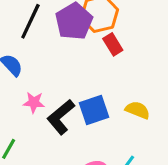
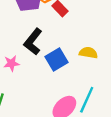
black L-shape: (61, 117) -> (33, 42), moved

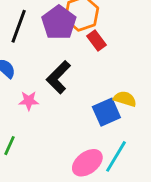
blue square: (57, 59) -> (106, 112), moved

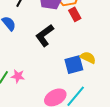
pink star: (29, 101) -> (18, 76), moved

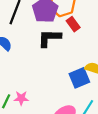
black L-shape: (45, 35) -> (49, 38), moved, turned 45

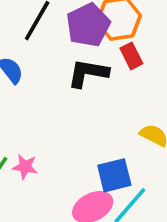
blue square: (79, 78) -> (114, 175), moved

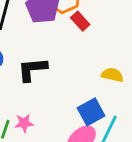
black L-shape: (88, 73) -> (32, 69), moved

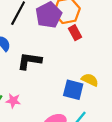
blue square: (91, 112) -> (73, 90), moved, turned 30

